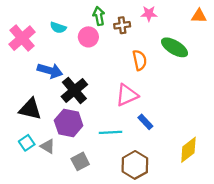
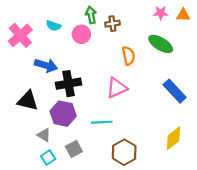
pink star: (149, 14) -> (161, 13), moved
black cross: (74, 90) -> (68, 84), turned 30
blue rectangle: (145, 122) -> (175, 91), moved, size x1.6
cyan square: (27, 143) -> (48, 158), moved

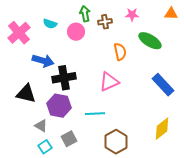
pink star: (161, 13) -> (132, 15), moved

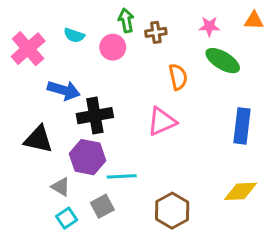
pink star: (132, 15) -> (209, 26), moved
blue rectangle: (163, 85) -> (242, 126), turned 50
cyan line: (95, 114) -> (122, 176), moved
yellow diamond: (162, 129) -> (240, 191), turned 35

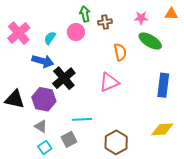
cyan semicircle: (74, 35) -> (50, 38), moved, turned 104
black cross: (95, 116) -> (64, 78), turned -30
black triangle: (38, 139) -> (15, 99), moved
purple hexagon: (87, 157) -> (44, 99), moved

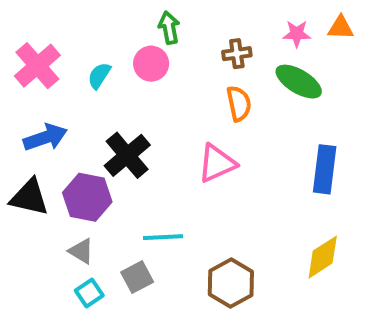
pink star: (141, 18) -> (297, 34), moved
brown cross: (105, 22) -> (237, 54), moved
blue arrow: (43, 61) -> (45, 137), moved, turned -35
yellow diamond: (162, 129) -> (323, 257), turned -30

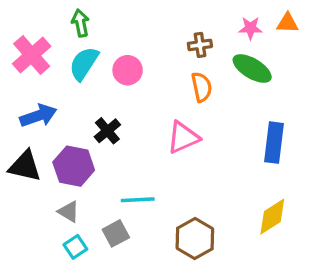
green arrow: (169, 28) -> (80, 23), moved
pink circle: (151, 64) -> (128, 70), moved
cyan semicircle: (99, 76) -> (84, 63), size x1.5
black cross: (127, 155) -> (107, 131), size x0.7

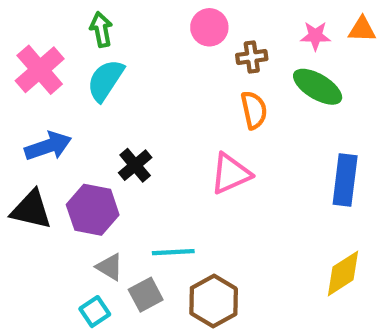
pink circle: (128, 70) -> (209, 27), moved
gray triangle: (69, 212) -> (110, 267), moved
brown hexagon: (195, 238) -> (214, 301), moved

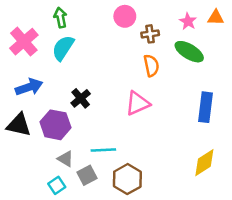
pink star: (315, 36) -> (188, 21), turned 30

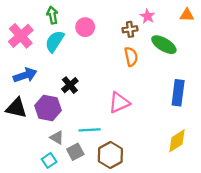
pink circle: (125, 16) -> (85, 27), moved
pink star: (188, 21) -> (147, 16), moved
pink triangle: (137, 103) -> (119, 103), moved

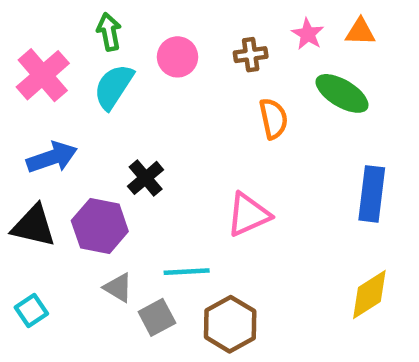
orange triangle: (187, 15) -> (360, 32), moved
brown cross: (130, 29) -> (251, 55), moved
cyan square: (49, 160) -> (31, 310), moved

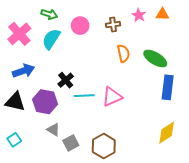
green arrow: (109, 32) -> (49, 14), turned 119
green ellipse: (342, 93) -> (155, 59), moved
cyan line: (187, 272) -> (84, 96), moved

